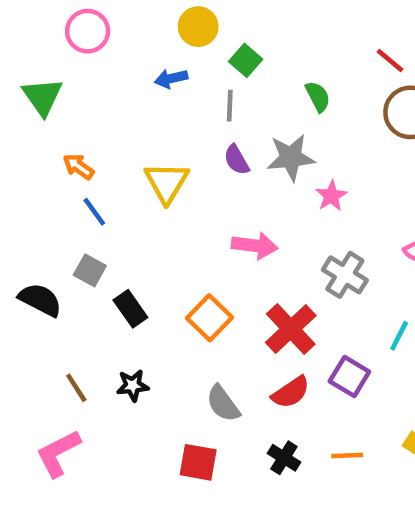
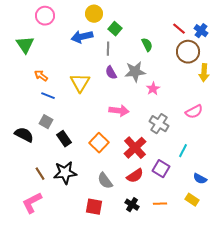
blue arrow: (171, 79) -> (82, 37), size x1.5
blue line: (94, 212) -> (48, 96), turned -32
black star: (133, 386) -> (65, 173), size x1.6

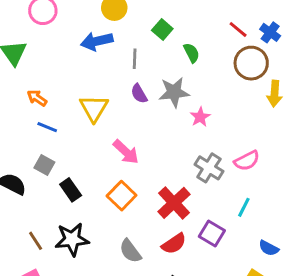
green square: (115, 29) -> (162, 30), moved
pink arrow: (119, 111) -> (126, 152), moved, turned 36
pink semicircle: (194, 112) -> (247, 161), moved

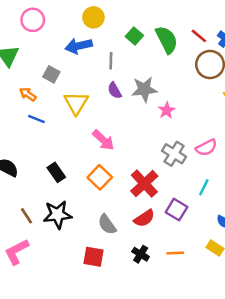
green semicircle: (191, 53) -> (167, 40), moved, size x1.6
gray square: (44, 165) -> (51, 74), moved

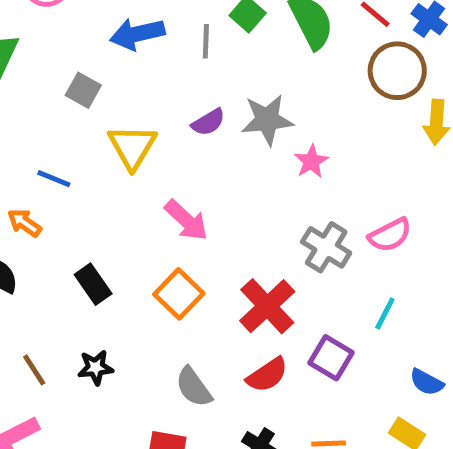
gray line: (111, 61) -> (206, 41), moved
purple semicircle: (115, 91) -> (208, 122), turned -91
orange arrow: (28, 94) -> (24, 223), moved
black star: (58, 215) -> (96, 367), size x0.6

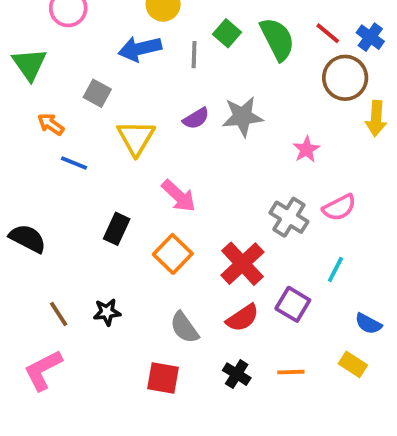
pink star: (311, 161) -> (306, 149), moved
orange arrow: (24, 223) -> (51, 124), moved
black rectangle: (93, 284) -> (117, 229), moved, turned 60

